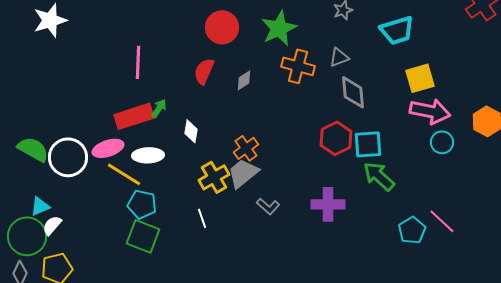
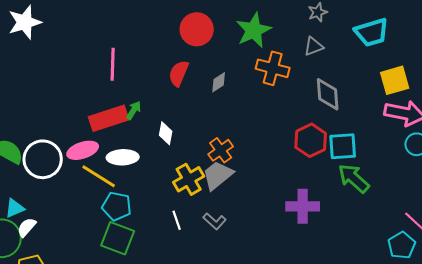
gray triangle: (339, 57) -> (314, 46), moved
gray L-shape: (268, 206) -> (215, 221), moved
cyan pentagon: (412, 230) -> (402, 245), moved

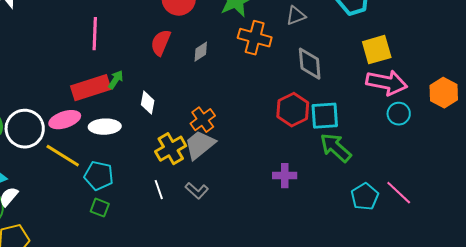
yellow line: (99, 176) -> (63, 156), moved
purple cross: (303, 206) -> (285, 176), size x0.7
green square: (118, 238) -> (100, 208), size x0.6
cyan pentagon: (402, 245) -> (365, 197), moved

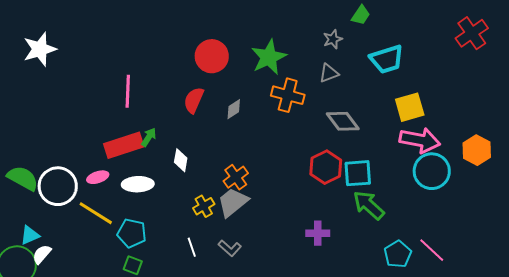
gray diamond: (310, 64) -> (343, 121), turned -32
cyan circle: (399, 114) -> (432, 171), size x1.6
pink ellipse: (65, 120) -> (98, 177), size x0.7
yellow cross: (171, 149) -> (204, 206), size x0.7

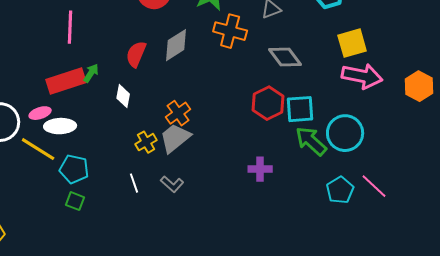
red semicircle: (194, 100) -> (136, 54), moved
gray diamond: (234, 109) -> (176, 45), size x1.6
cyan circle: (432, 171) -> (345, 133), moved
white ellipse: (138, 184) -> (60, 126), moved

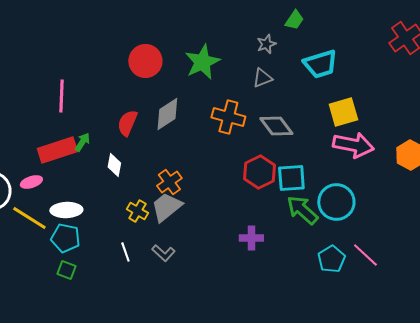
orange cross: (230, 31) -> (228, 117), moved
white ellipse: (60, 126) -> (66, 210), moved
yellow cross: (146, 142) -> (137, 211), turned -30

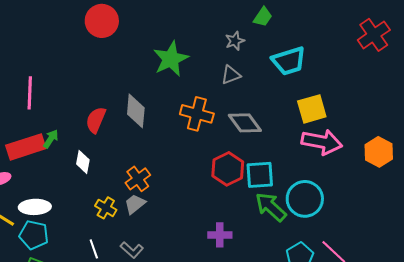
red circle: (145, 61) -> (102, 21), moved
gray diamond: (167, 114) -> (136, 111), turned -52
gray trapezoid: (166, 207) -> (135, 204), size x0.7

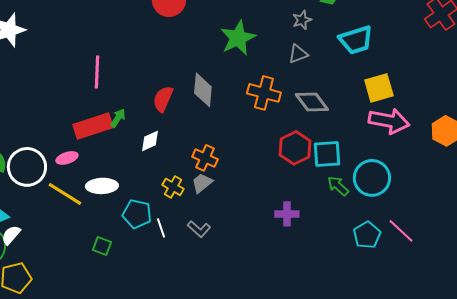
white diamond: (83, 162) -> (150, 141), turned 55
orange cross: (138, 179) -> (205, 158), turned -30
green arrow: (271, 207) -> (338, 186), size x0.7
cyan pentagon: (34, 235) -> (137, 214), moved

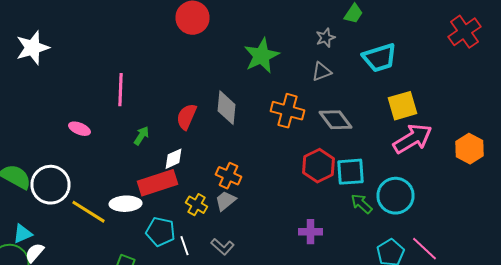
pink arrow: (389, 121) -> (412, 139), turned -42
red rectangle: (93, 126) -> (158, 183), moved
pink ellipse: (67, 158) -> (80, 129), moved, turned 40

